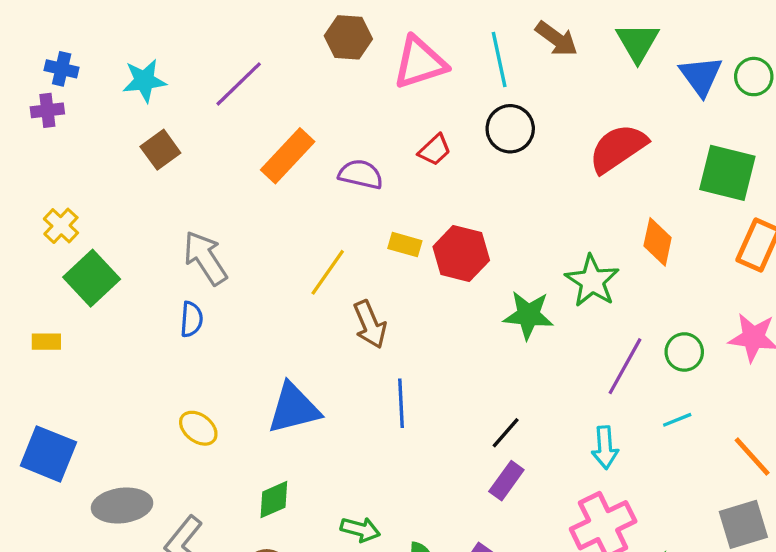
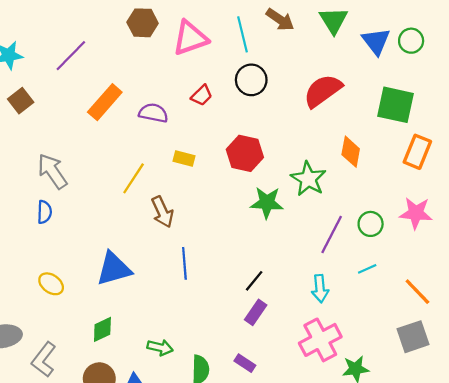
red hexagon: (461, 253) -> (245, 153), moved

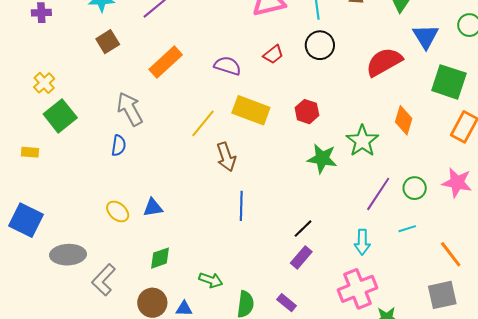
blue triangle: (376, 41) -> (426, 36), moved
orange rectangle: (105, 102) -> (166, 62), moved
red hexagon: (245, 153) -> (307, 112), size x0.7
yellow rectangle: (184, 158) -> (251, 110), size x1.8
blue triangle: (114, 269) -> (153, 208), moved, size x0.6

